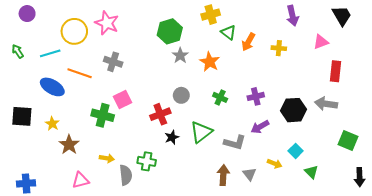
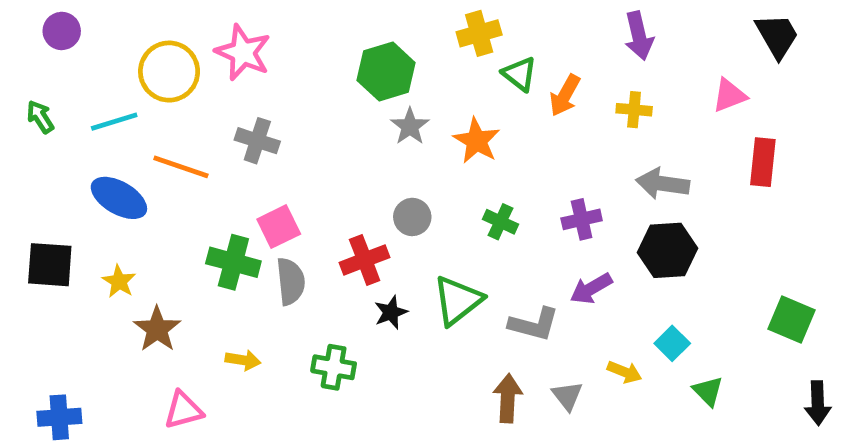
purple arrow: (292, 16) -> (639, 36), moved
gray arrow: (326, 104) -> (663, 184), moved
gray semicircle: (126, 175) -> (291, 281), moved

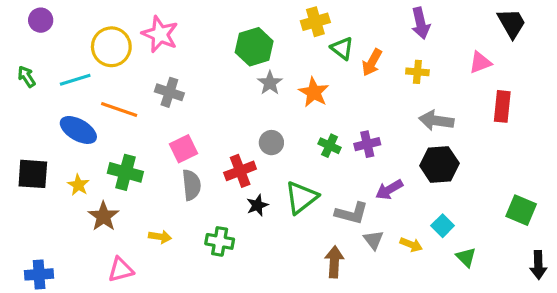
purple cross: (582, 219) -> (367, 144), moved
green cross: (233, 262) -> (125, 172), moved
gray triangle: (567, 396) -> (373, 240), moved

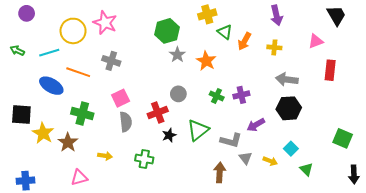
green arrow: (27, 77) -> (17, 51), turned -32
yellow star: (78, 185) -> (43, 133), moved, size x1.5

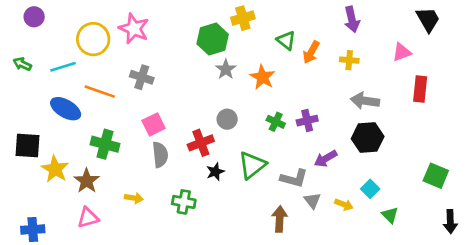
yellow cross: (207, 14) -> (243, 18), moved
pink triangle: (79, 178) -> (88, 218), moved

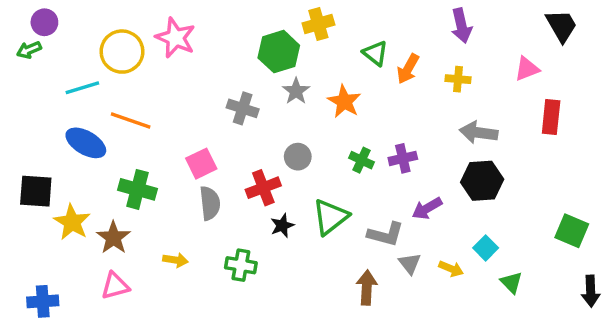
green arrow: (22, 64) -> (29, 50), moved, turned -48
gray cross: (142, 77) -> (243, 108), moved

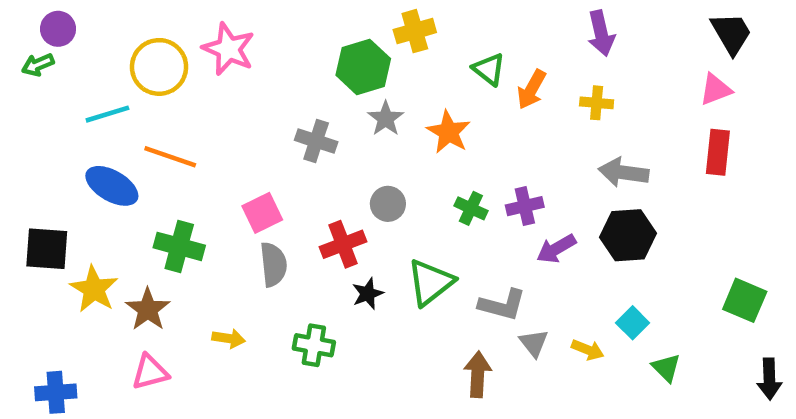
pink triangle: (527, 69) -> (716, 89), moved
purple arrow: (427, 208) -> (556, 249), moved

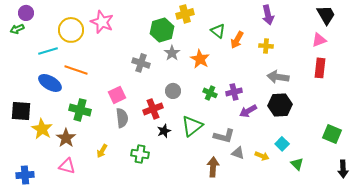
yellow arrow: (229, 338) -> (102, 151), turned 112
gray triangle: (534, 343) -> (238, 153), turned -32
pink triangle: (150, 372) -> (67, 166), turned 30

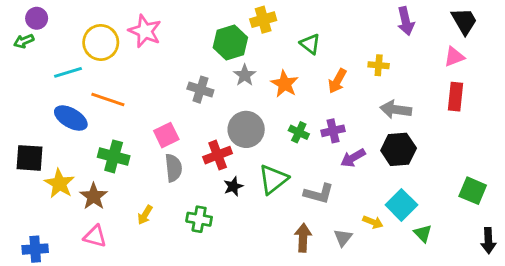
purple arrow: (268, 15) -> (406, 21), moved
orange arrow: (237, 40) -> (337, 81), moved
gray circle: (173, 91) -> (246, 129), size x1.6
cyan square: (282, 144) -> (401, 205), size x1.5
gray triangle: (238, 153) -> (343, 238), moved, turned 48

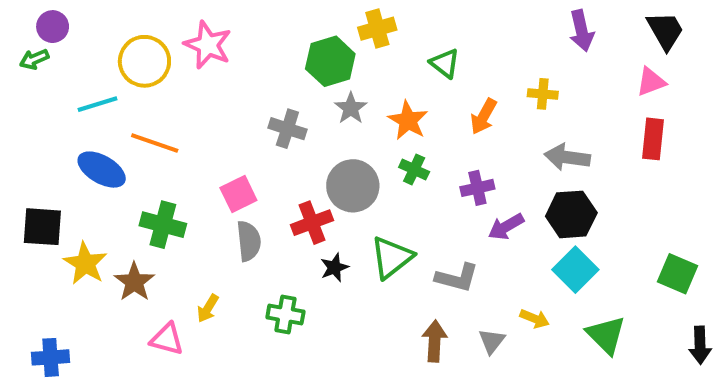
green cross: (299, 132) -> (414, 170), moved
cyan square: (401, 205) -> (575, 270), moved
green triangle: (423, 233) -> (606, 335), size x1.5
pink triangle: (95, 236) -> (167, 339), moved

